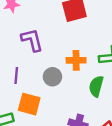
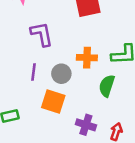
purple line: (16, 75) -> (34, 72), moved
orange square: (29, 104) -> (53, 101), moved

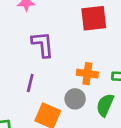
gray circle: (61, 74) -> (75, 99), moved

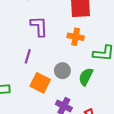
orange cross: (87, 74) -> (76, 37), moved

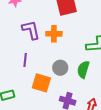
orange cross: (76, 37) -> (54, 34), moved

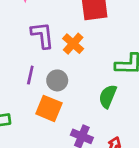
orange cross: (54, 34) -> (73, 44), turned 35
gray circle: (60, 68) -> (57, 80), moved

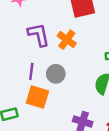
orange square: (49, 108) -> (37, 97), moved

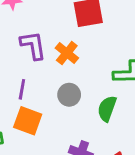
gray circle: (56, 74) -> (69, 95), moved

